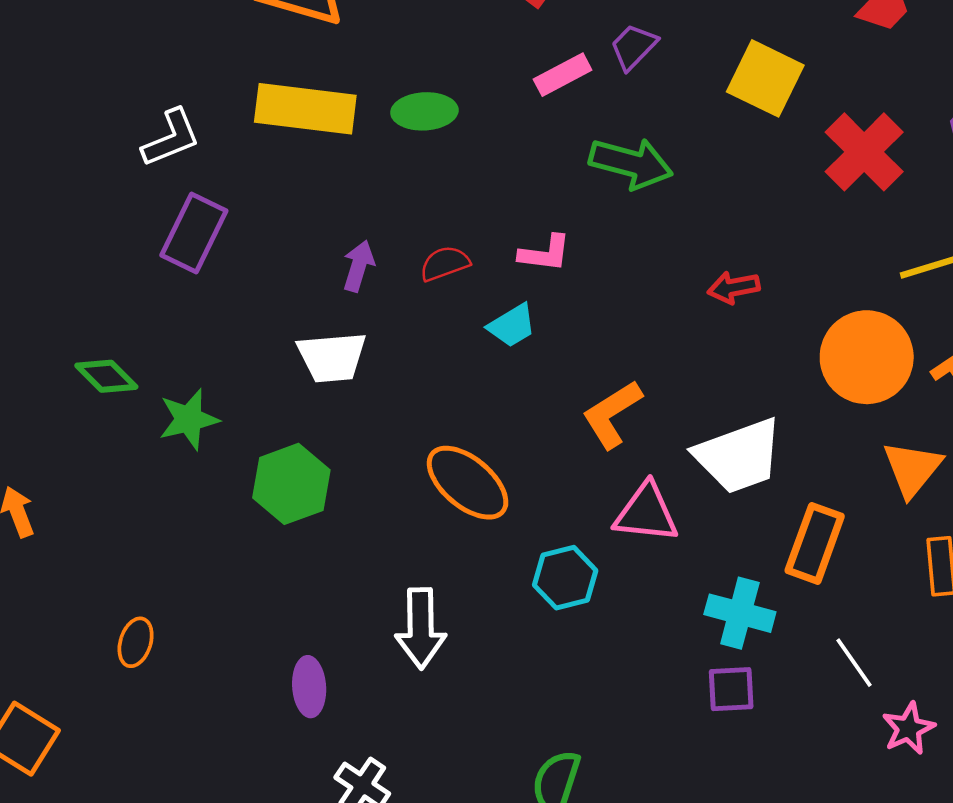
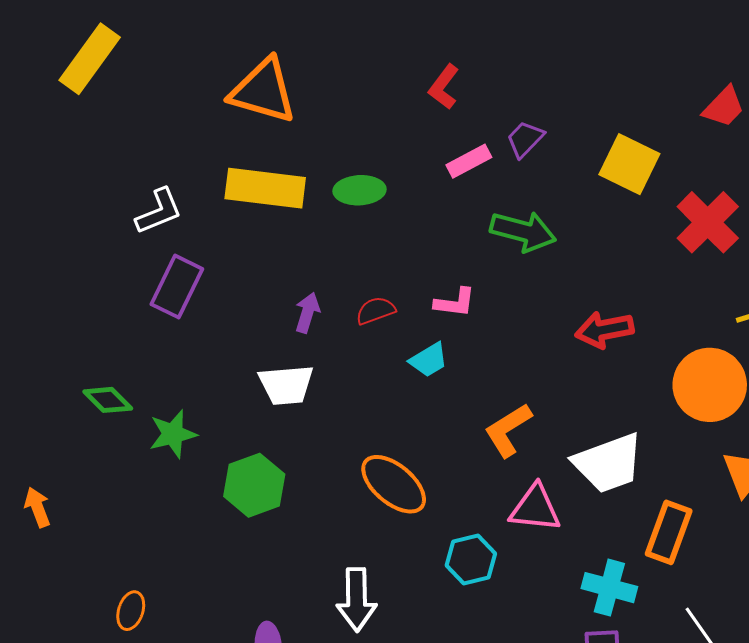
red arrow: (734, 287) -> (604, 330), size x1.4

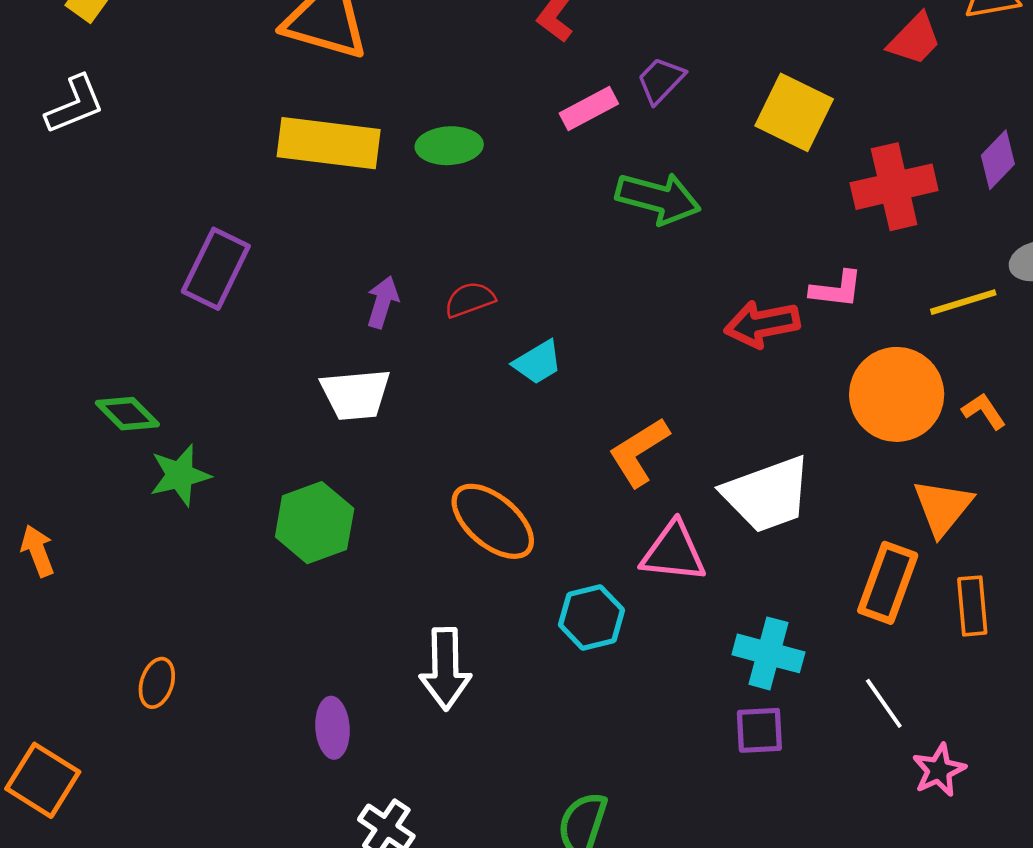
white L-shape: (159, 211) -> (75, 105), moved
red cross: (708, 222) -> (894, 187), turned 32
pink L-shape: (455, 303) -> (836, 289), moved
green star: (173, 434) -> (180, 475), moved
orange rectangle: (669, 532) -> (888, 583), moved

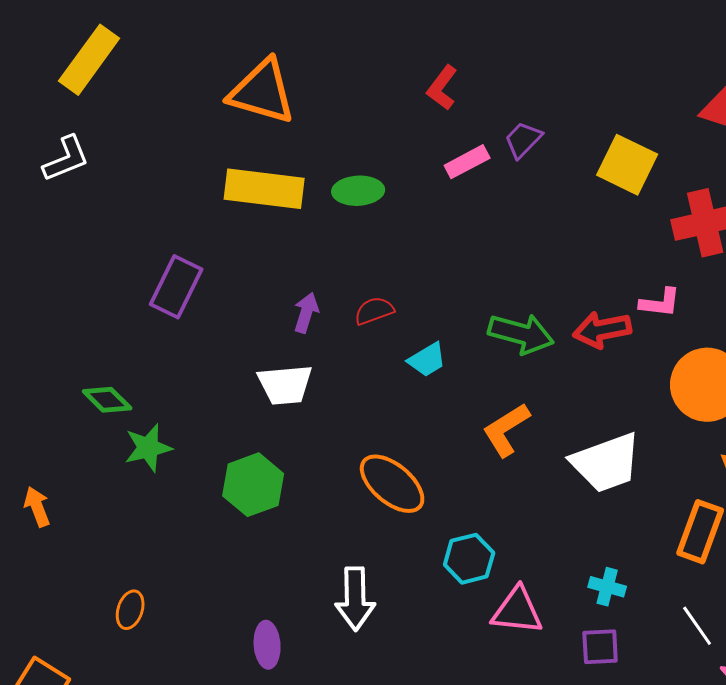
green arrow: (658, 198) -> (521, 334), moved
pink triangle: (674, 552) -> (517, 611), moved
cyan cross: (768, 653) -> (607, 587), size x0.7

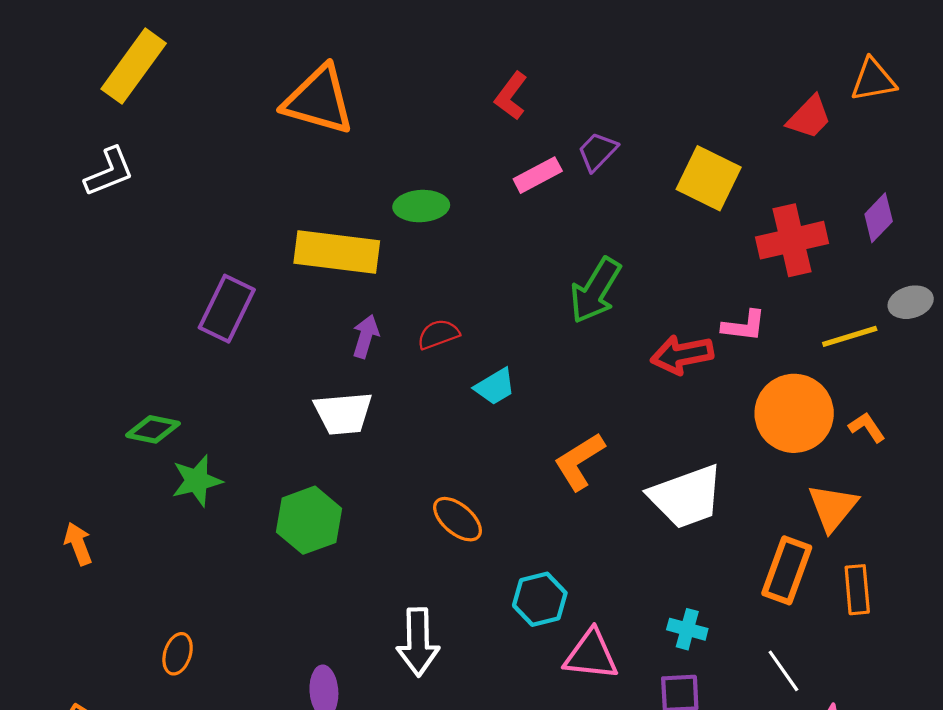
yellow rectangle: (264, 189) -> (337, 252), moved
green arrow: (521, 334) -> (595, 290), moved, turned 106
green diamond: (107, 400) -> (153, 429), turned -33
orange ellipse: (392, 484) -> (458, 519), size x0.7

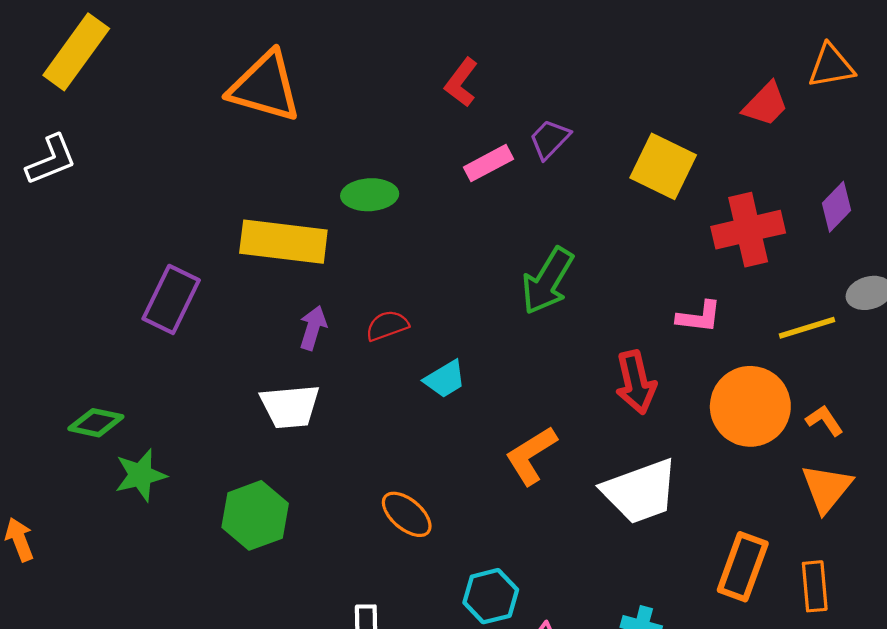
red arrow: (682, 355) -> (636, 382), moved, turned -92
orange triangle: (833, 507) -> (827, 488), moved

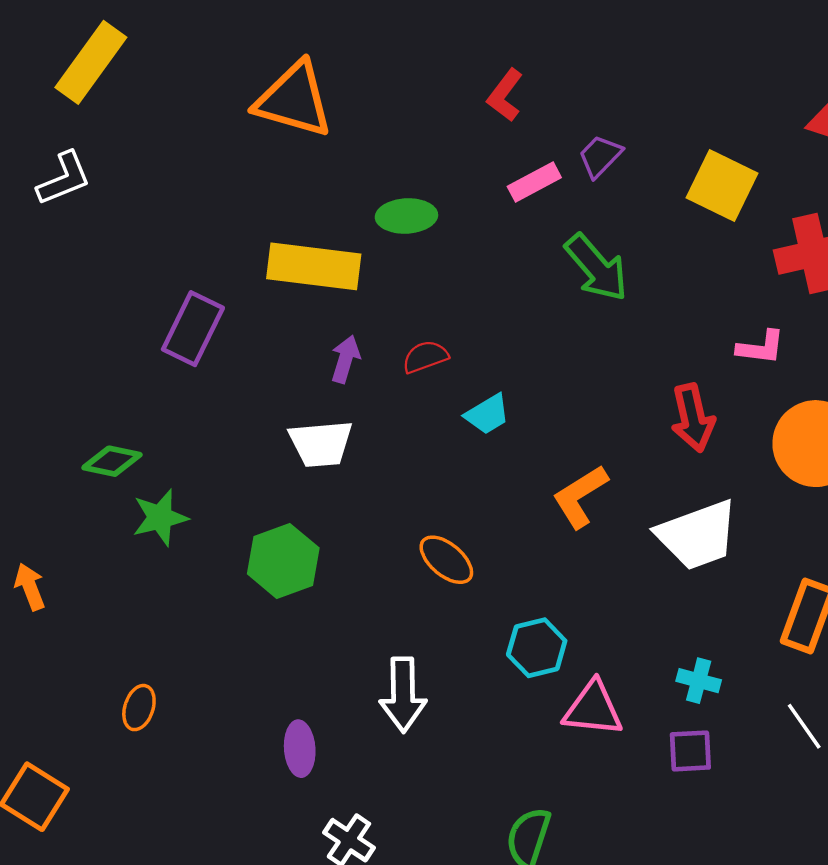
green arrow: (547, 281) -> (597, 268), moved, turned -72

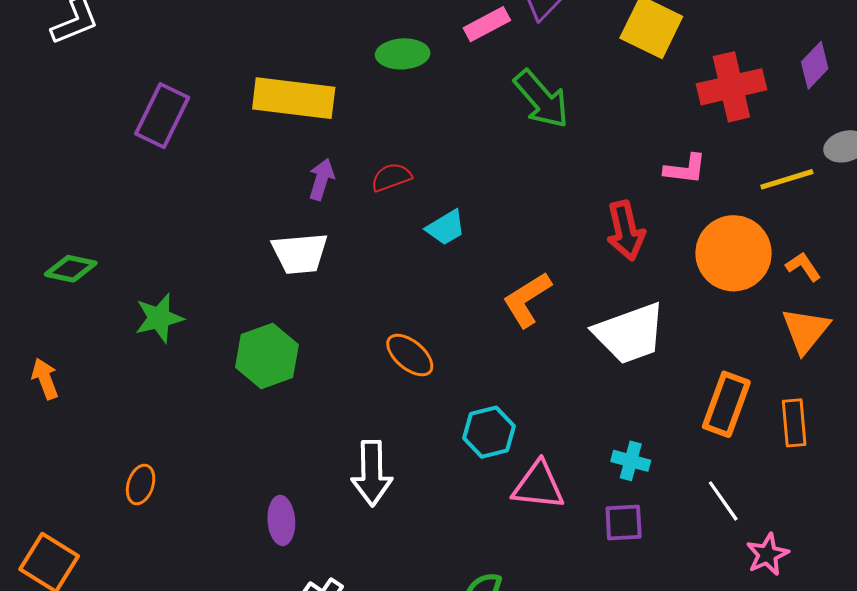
green ellipse: (406, 216) -> (403, 54), moved
purple rectangle: (193, 329) -> (162, 116), moved
green diamond: (112, 461) -> (71, 269), moved

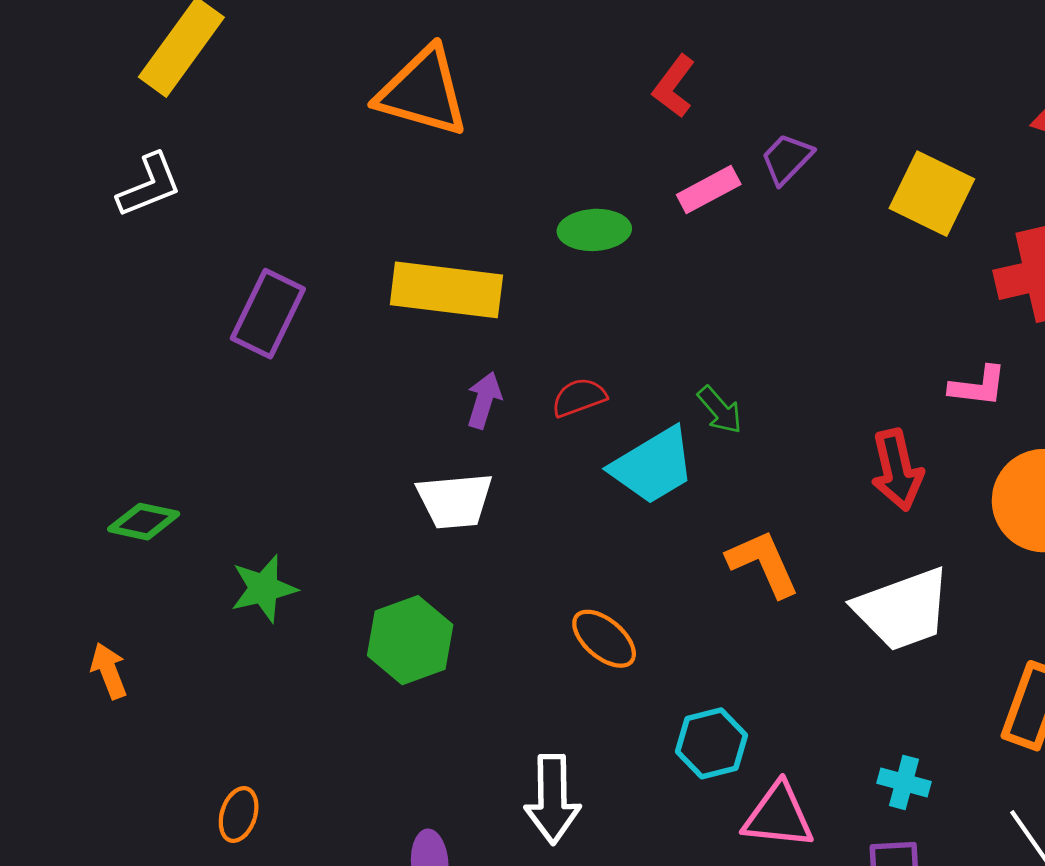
green arrow: (541, 99) -> (720, 410), moved, size x0.6
cyan trapezoid: (446, 228) -> (653, 466), size x1.6
orange L-shape: (527, 300) -> (763, 563), turned 98

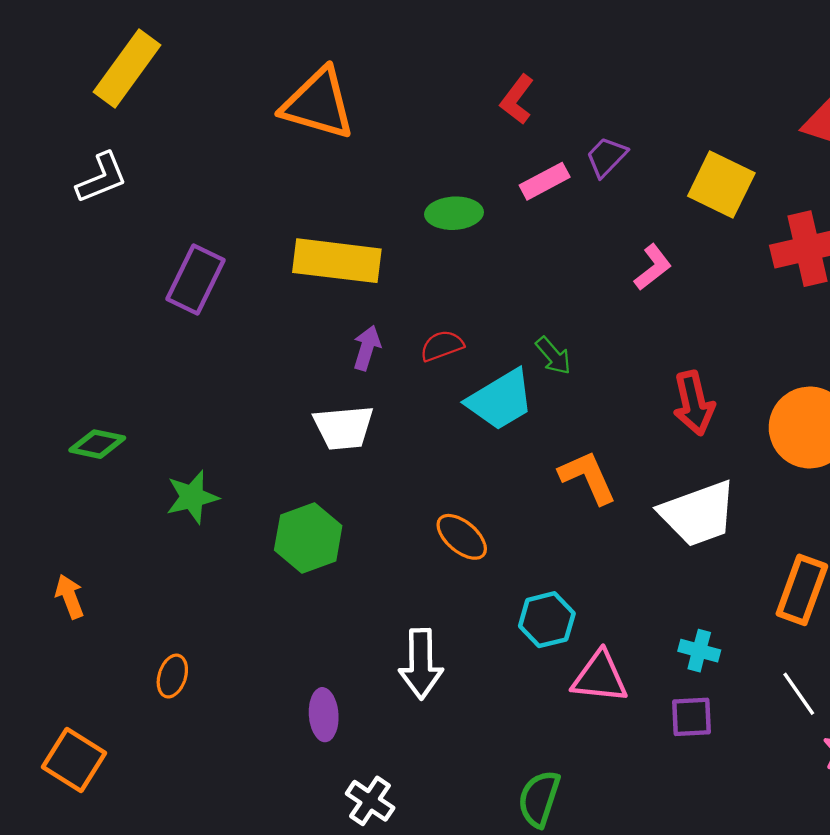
pink L-shape: (978, 386) -> (653, 267), moved, turned -45
orange arrow: (109, 671) -> (70, 596), moved

